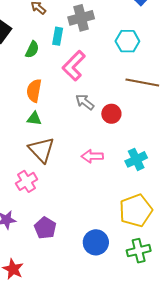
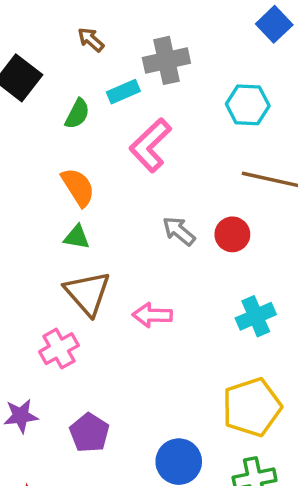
cyan rectangle: (58, 36) -> (123, 92), turned 54
orange semicircle: (34, 91) -> (78, 187), turned 135
gray arrow: (85, 102) -> (179, 231), moved
red circle: (111, 114) -> (232, 234), moved
pink arrow: (92, 156) -> (152, 315), moved

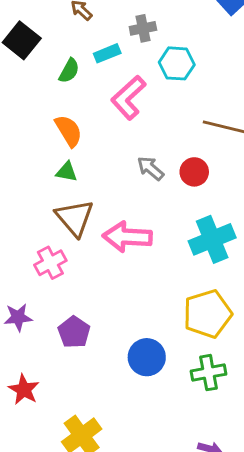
gray cross: (166, 60) -> (143, 28), size x0.7
cyan hexagon: (248, 105) -> (177, 63), moved
pink arrow: (152, 315) -> (127, 237), size x1.5
cyan cross: (256, 316) -> (212, 239), size x1.4

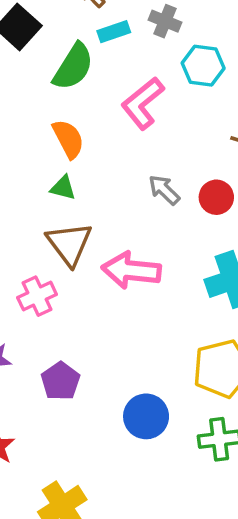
gray cross: (143, 28) -> (165, 21), turned 30
cyan rectangle: (107, 53) -> (114, 32), moved
green semicircle: (69, 71) -> (73, 67), size x1.6

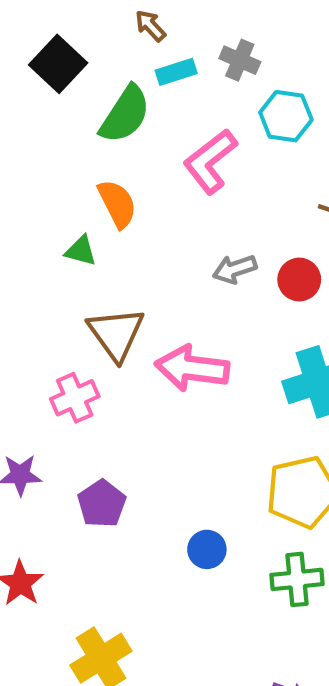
green triangle: (63, 188) -> (81, 251), moved
gray arrow: (164, 190) -> (235, 269), turned -64
blue circle: (146, 416) -> (207, 549), size x0.7

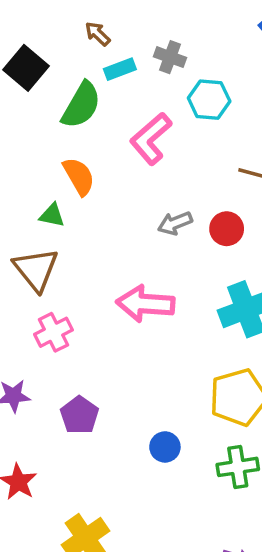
brown triangle: (116, 334) -> (36, 269), moved

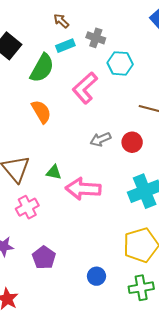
brown arrow: (98, 34) -> (61, 21), moved
green triangle: (52, 215) -> (54, 172), moved

